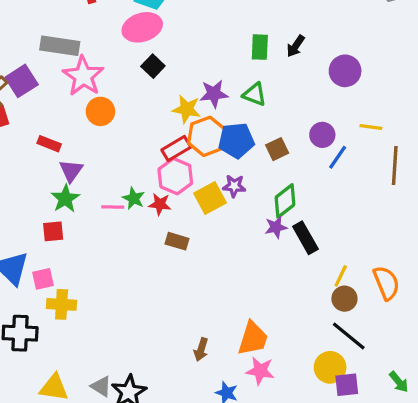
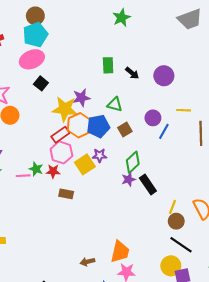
black arrow: (296, 46) -> (132, 73), moved, turned -80
green triangle: (255, 94) -> (115, 104), moved
yellow star: (187, 109) -> (65, 109), size x1.4
brown arrow: (201, 350) -> (87, 262), turned 64

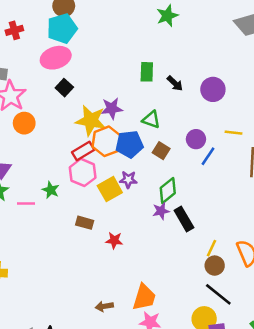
brown square: (125, 129) -> (161, 151), turned -32
red star: (53, 171) -> (114, 240), moved
pink line: (23, 176) -> (26, 204), moved

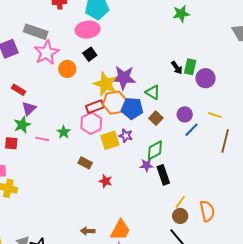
green rectangle: (147, 72) -> (190, 67), moved
purple star: (112, 108) -> (124, 78), size x1.4
orange circle: (24, 123) -> (67, 69), moved

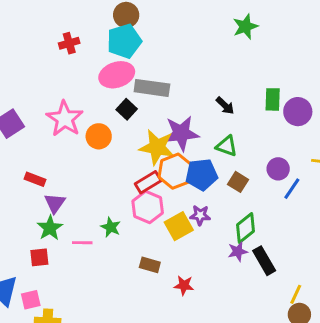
gray rectangle: (36, 32) -> (152, 88), moved
black arrow: (177, 68) -> (225, 106), moved

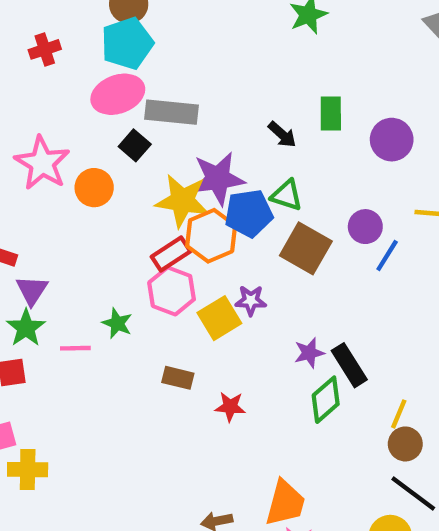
green rectangle: (273, 99) -> (331, 114), moved
blue pentagon: (202, 175) -> (249, 213), moved
brown square: (238, 182) -> (306, 248), size x1.6
green diamond: (246, 228) -> (326, 400), moved

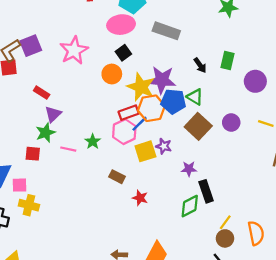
gray rectangle: (171, 112) -> (166, 31), moved
orange circle: (94, 188) -> (112, 74), moved
blue line: (387, 256) -> (140, 124), moved
purple star: (309, 353) -> (189, 169), moved

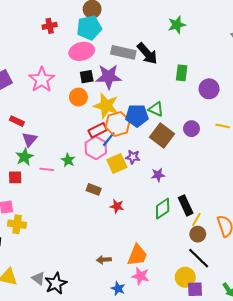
black square: (123, 53) -> (87, 77), turned 32
black arrow: (200, 65) -> (147, 54), moved, size x1.6
purple star: (162, 80) -> (109, 77), moved
black rectangle: (206, 191) -> (186, 205), moved

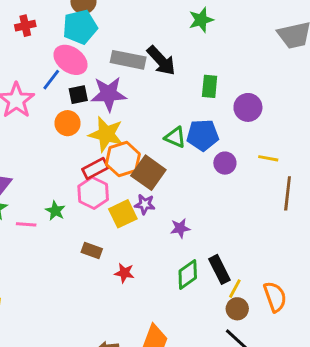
pink ellipse: (82, 51) -> (70, 60), turned 50
blue pentagon: (137, 116) -> (203, 135), moved
brown square: (162, 135) -> (148, 173), moved
blue line: (109, 139) -> (51, 80), moved

